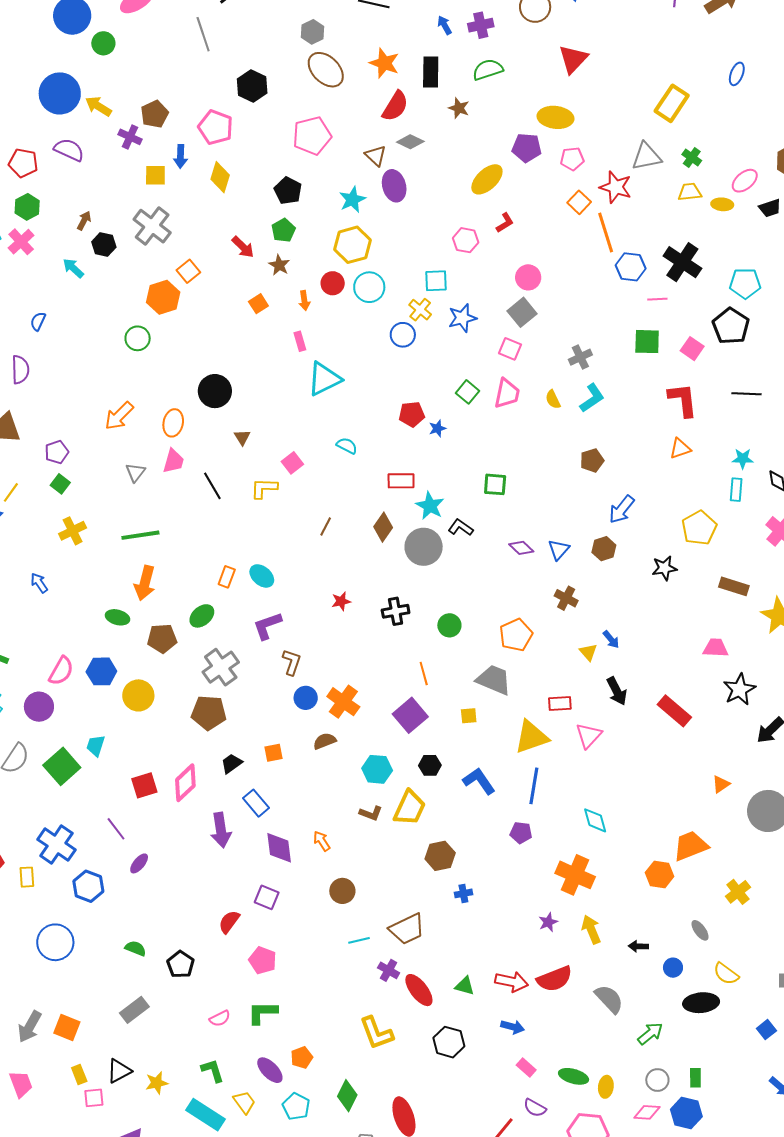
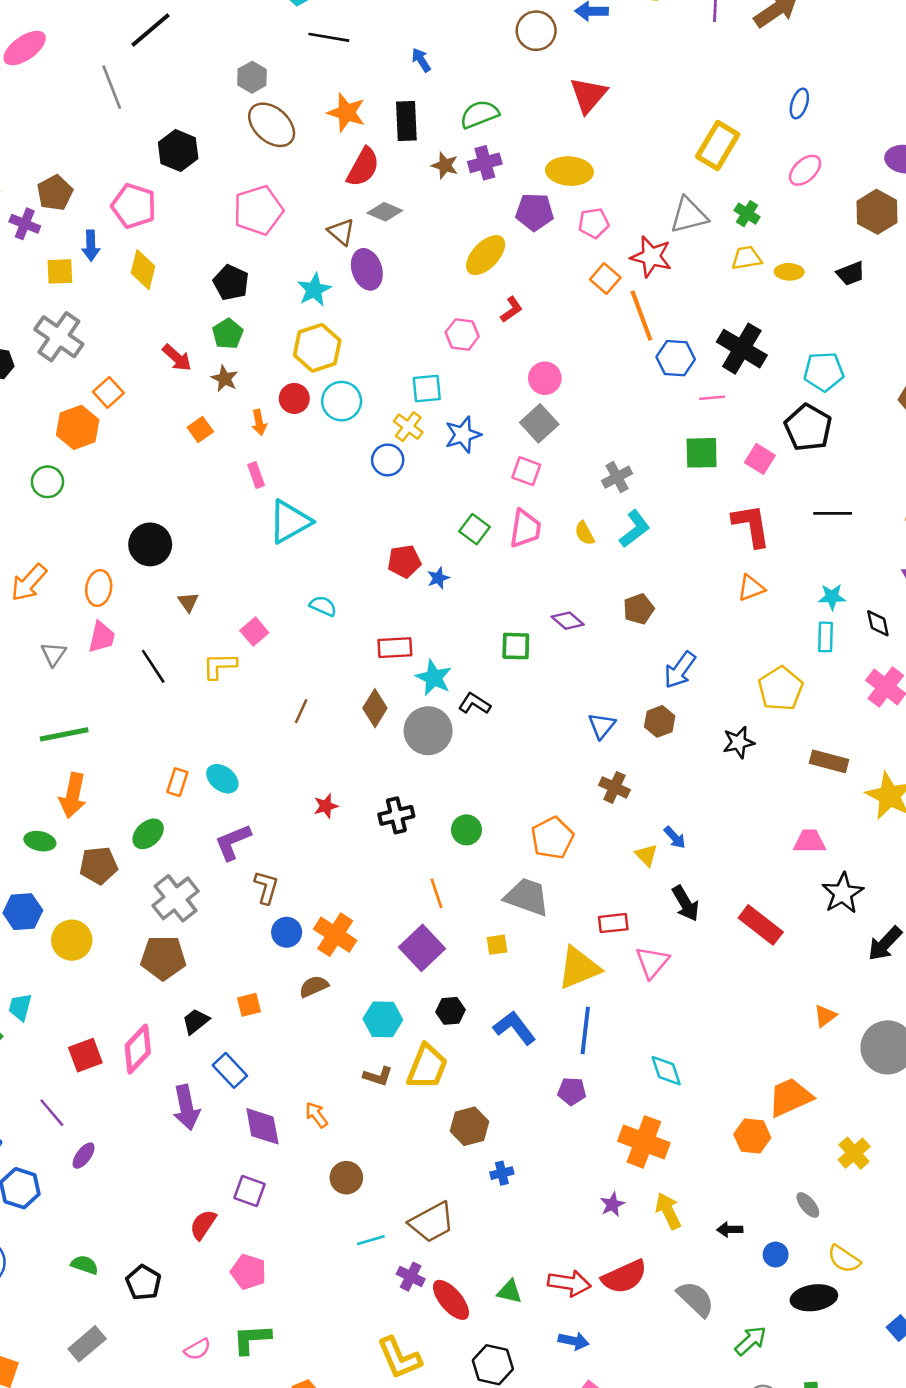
purple cross: (481, 25) -> (485, 163), moved
pink ellipse: (745, 181) -> (805, 170), moved
purple diamond: (521, 548) -> (568, 621), moved

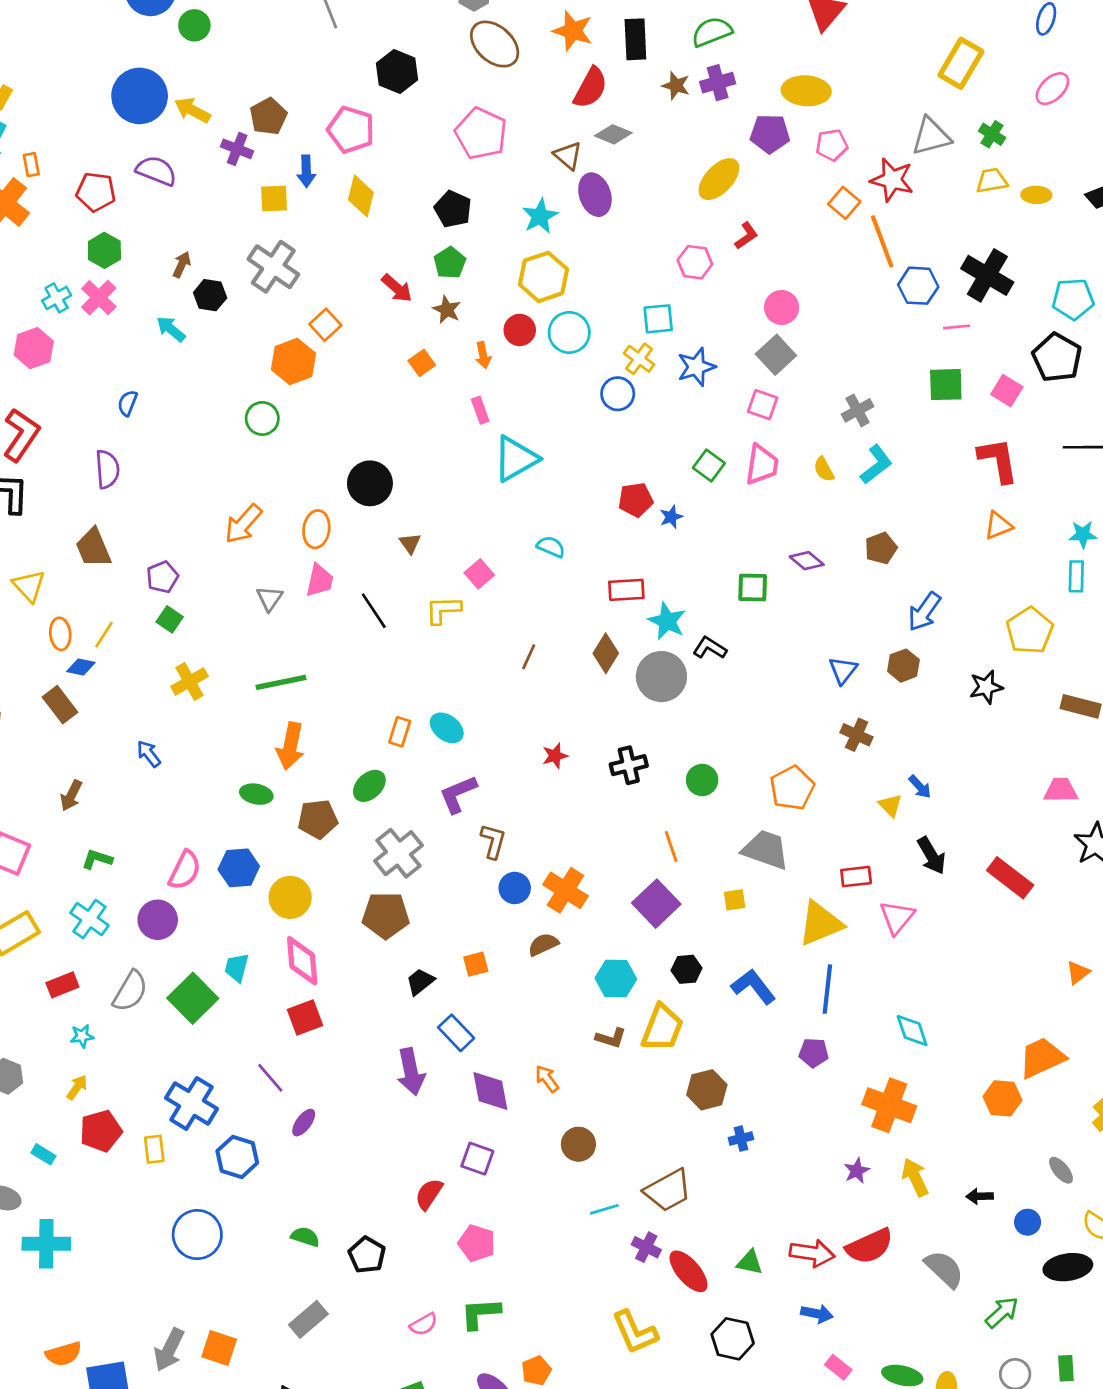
pink pentagon: (258, 210) -> (481, 134), turned -30
pink diamond: (138, 1049) -> (302, 961), moved, turned -48

